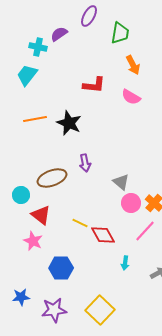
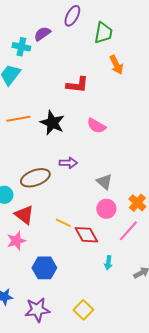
pink semicircle: (131, 97) -> (96, 126), moved
purple arrow: (85, 163) -> (68, 163), turned -78
pink circle: (131, 203) -> (106, 209), moved
pink star: (33, 241) -> (16, 241), turned 30
yellow square: (100, 310) -> (83, 310), size x0.7

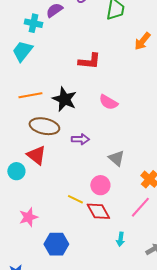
orange arrow: (116, 65) -> (142, 41), moved, turned 66
brown ellipse: (35, 178) -> (44, 126), moved, turned 32
pink circle: (106, 209) -> (100, 185), moved
red triangle: (24, 215) -> (36, 155), moved

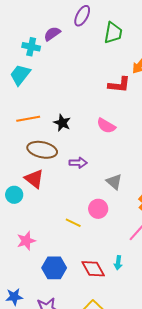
red L-shape: (89, 61) -> (119, 85), moved
black star: (64, 99) -> (62, 123), size x0.7
red diamond: (98, 211) -> (93, 269), moved

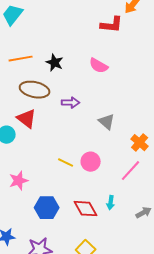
pink circle: (98, 209) -> (91, 162), moved

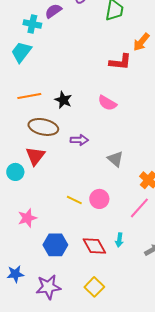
red triangle: (27, 119) -> (35, 156), turned 30

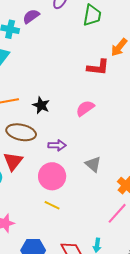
pink semicircle: (107, 103) -> (85, 108), turned 114
pink circle: (99, 199) -> (52, 176), moved, size x1.4

